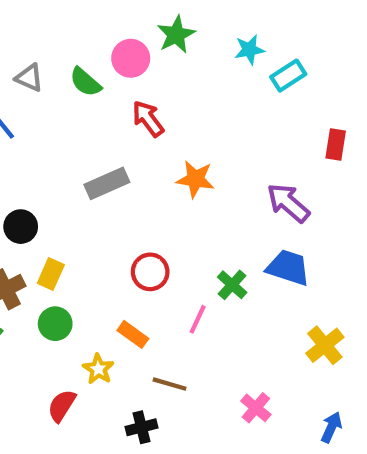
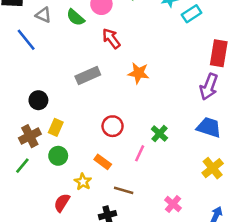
red rectangle: (336, 145) -> (219, 53), size x1.5
purple arrow: (288, 203) -> (209, 87), moved, turned -110
blue trapezoid: (288, 268) -> (209, 127), moved

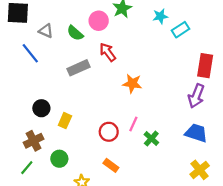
gray rectangle: (88, 76) -> (78, 68), moved
yellow rectangle: (56, 127) -> (65, 121), moved
pink line: (140, 153) -> (133, 124), moved
orange rectangle: (103, 162) -> (111, 165), moved

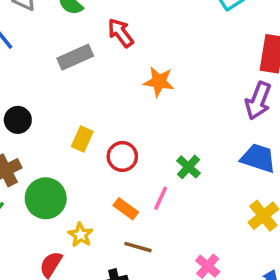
yellow rectangle: (65, 121) -> (82, 139), moved
pink line: (133, 124) -> (161, 198), moved
green circle: (59, 159) -> (46, 198), size x1.5

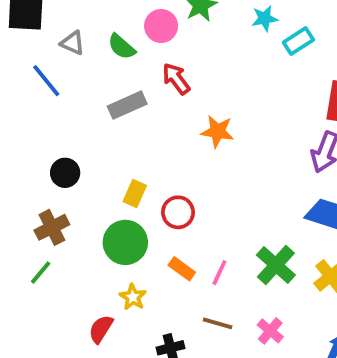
green cross: (189, 167) -> (276, 265), moved, size x1.5
green circle: (46, 198) -> (125, 242), moved
pink line: (161, 198) -> (219, 273), moved
brown line: (138, 247) -> (218, 323), moved

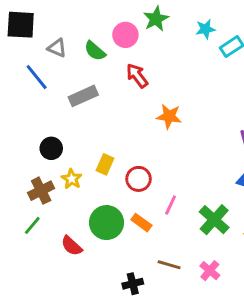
gray rectangle: (127, 105) -> (83, 96), moved
green circle: (125, 242) -> (107, 223), moved
pink line: (219, 273) -> (171, 205), moved
yellow star: (133, 297) -> (72, 179), moved
red semicircle: (101, 329) -> (72, 246), moved, turned -80

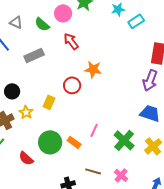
red circle: (139, 179) -> (72, 85), moved

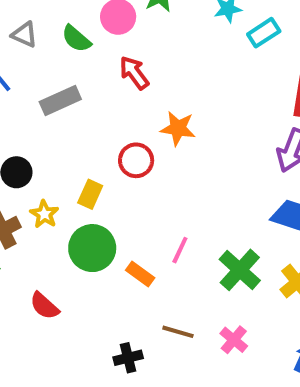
green circle: (50, 142) -> (92, 248), moved

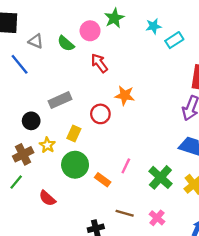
gray rectangle: (60, 100) -> (60, 100), moved

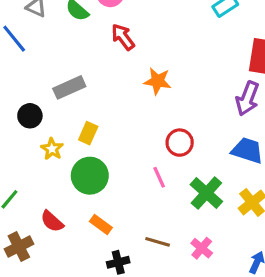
red circle: (100, 114) -> (180, 143), moved
brown cross: (23, 154) -> (19, 247), moved
pink line: (126, 166) -> (159, 177), turned -49
orange rectangle: (103, 180) -> (101, 225), moved

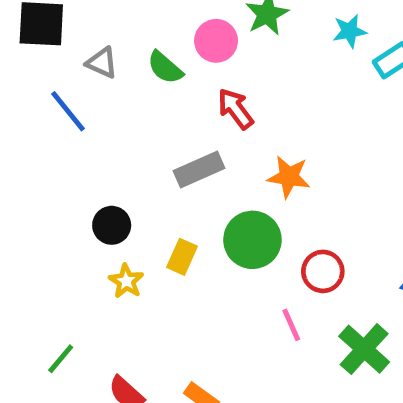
gray rectangle: (69, 87) -> (199, 169), moved
black circle: (30, 116) -> (112, 225), moved
green circle: (90, 176) -> (252, 240), moved

